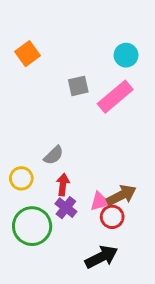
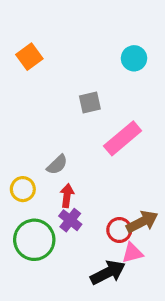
gray square: (78, 86) -> (90, 102), moved
pink rectangle: (115, 97) -> (123, 138), moved
brown arrow: (121, 195) -> (142, 222), moved
pink triangle: (100, 201) -> (132, 253), moved

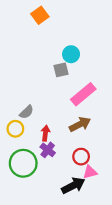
orange square: (29, 57) -> (40, 15), moved
cyan circle: (134, 58) -> (71, 54), moved
gray semicircle: (57, 165) -> (27, 112), moved
brown arrow: (142, 222) -> (80, 124), moved

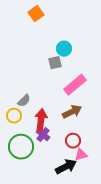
red arrow: (45, 133) -> (41, 120), size x1.5

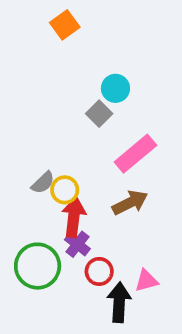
gray square: (55, 63) -> (99, 114), turned -32
yellow circle: (14, 116) -> (65, 190), moved
red circle: (73, 141) -> (99, 271), moved
black arrow: (66, 167) -> (119, 302), turned -60

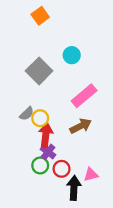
gray square: (99, 114) -> (39, 71), moved, size x1.6
green circle: (38, 266) -> (40, 165), moved, size x0.6

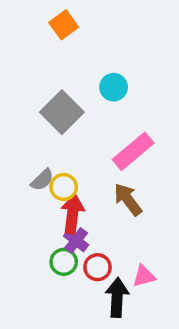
brown arrow: (81, 126) -> (128, 199), turned -100

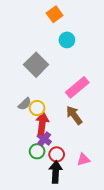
orange square: (64, 25) -> (55, 14), moved
cyan circle: (114, 87) -> (67, 40), moved
black arrow: (117, 297) -> (56, 172), moved

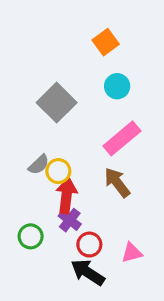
orange square: (55, 14) -> (106, 42), moved
cyan circle: (67, 40) -> (117, 86), moved
green circle: (37, 151) -> (31, 236), moved
black arrow: (56, 172) -> (88, 272), turned -60

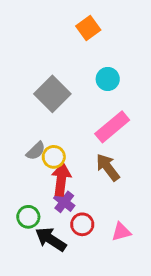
orange square: (106, 42) -> (88, 28), moved
black arrow: (88, 272) -> (51, 239), moved

